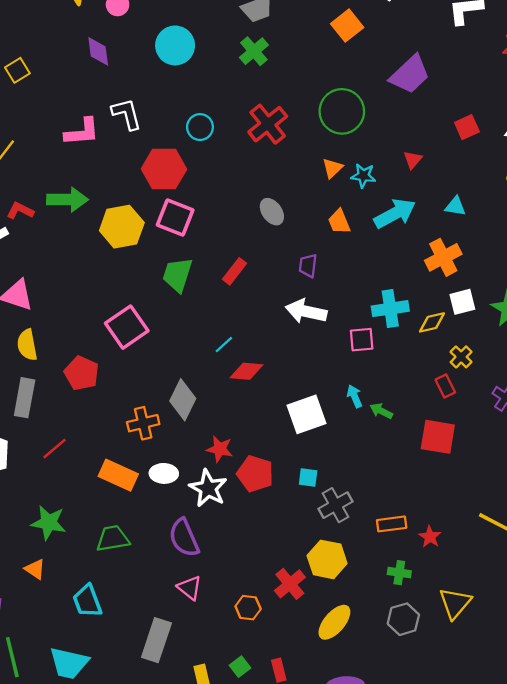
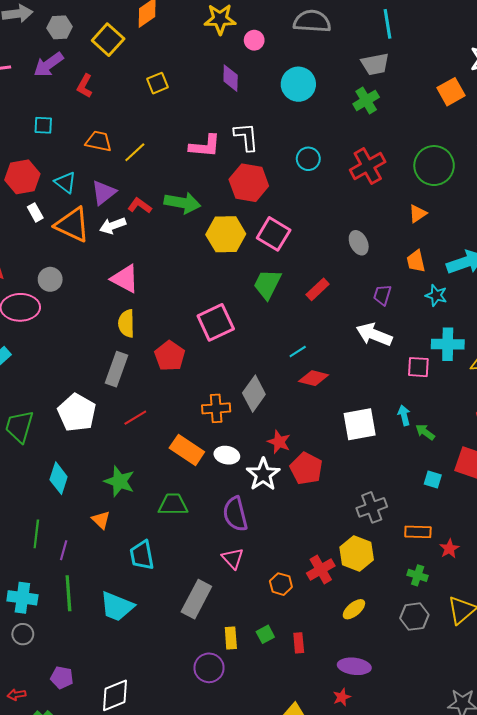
red hexagon: (164, 169) -> (249, 183), moved
cyan star: (363, 176) -> (436, 295), moved
cyan square: (308, 478) -> (433, 480), moved
yellow ellipse: (334, 622) -> (354, 609), size x0.7

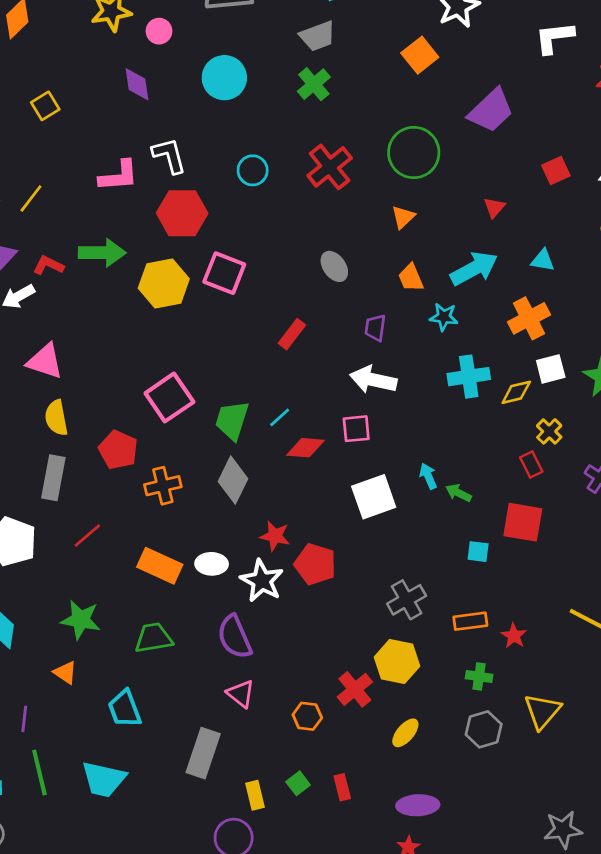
green trapezoid: (267, 284) -> (232, 420), moved
pink square: (418, 367) -> (356, 429), moved
orange cross: (216, 408) -> (163, 486), moved

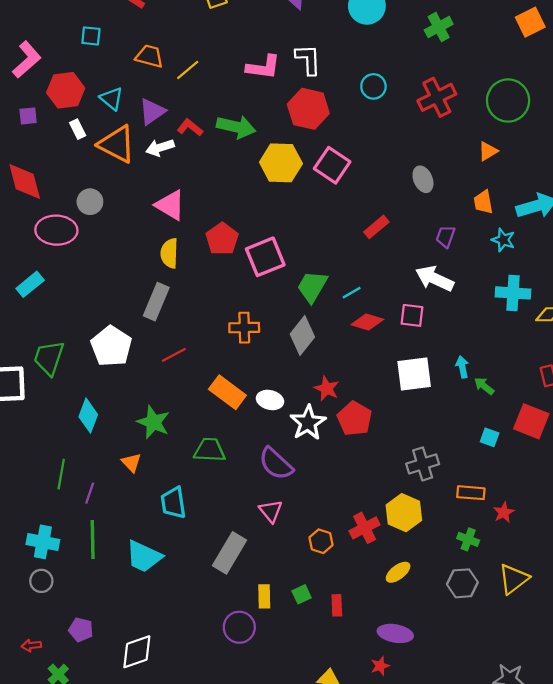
red pentagon: (118, 450) -> (222, 239), moved
purple semicircle: (235, 637) -> (276, 464), turned -36

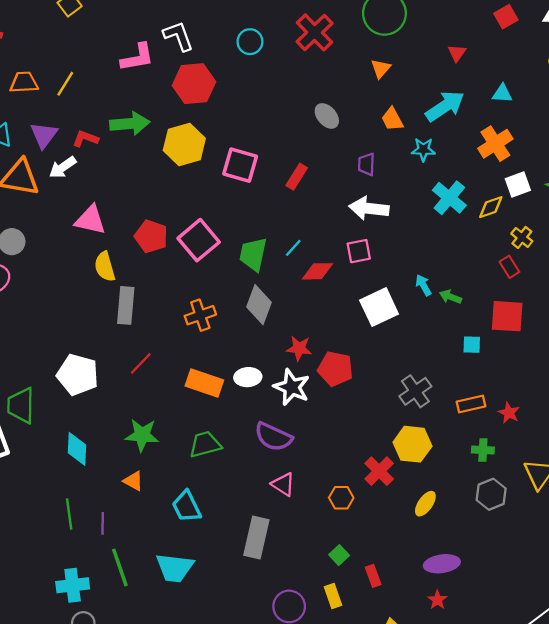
pink square: (332, 165) -> (240, 165), moved
cyan cross: (513, 293) -> (449, 198), turned -36
gray rectangle: (156, 302) -> (126, 305), moved
yellow rectangle: (264, 596) -> (333, 596), moved
red rectangle: (337, 605) -> (373, 576), moved

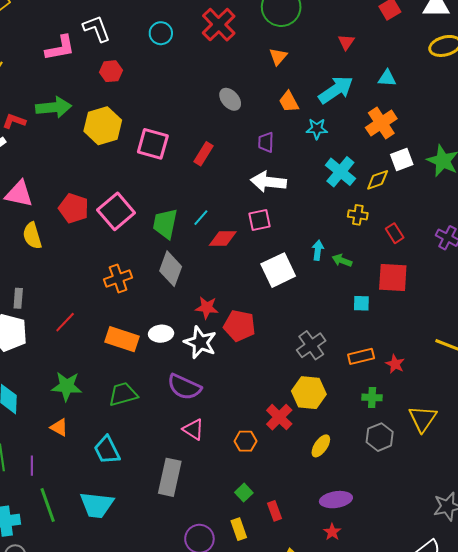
red hexagon: (194, 84) -> (111, 71), size x0.6
yellow cross: (522, 237) -> (358, 215), moved, turned -30
cyan arrow: (423, 285) -> (318, 250), turned 36
gray rectangle: (126, 305) -> (18, 298), moved, size x0.6

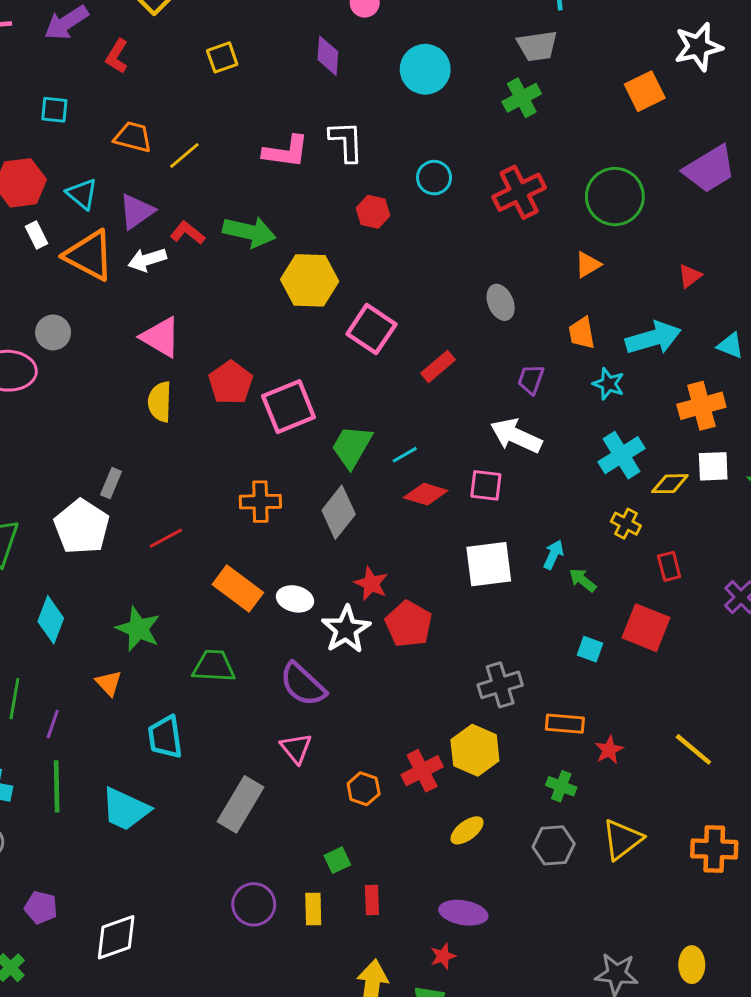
red hexagon: (111, 71) -> (373, 212), moved

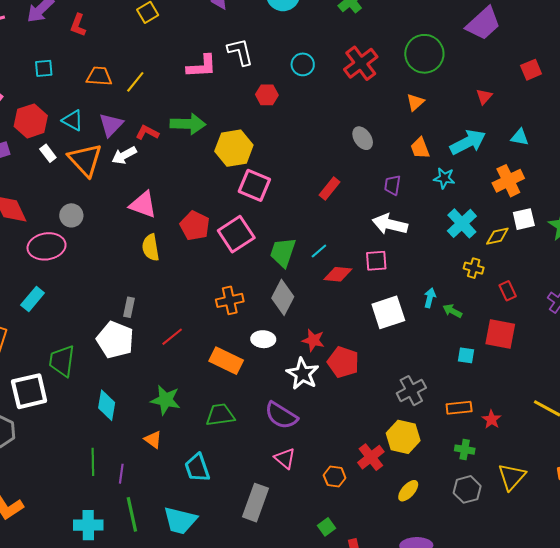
orange triangle: (89, 255) -> (85, 160), turned 30
pink square: (371, 329) -> (254, 185), moved
white ellipse: (295, 599) -> (263, 339), moved

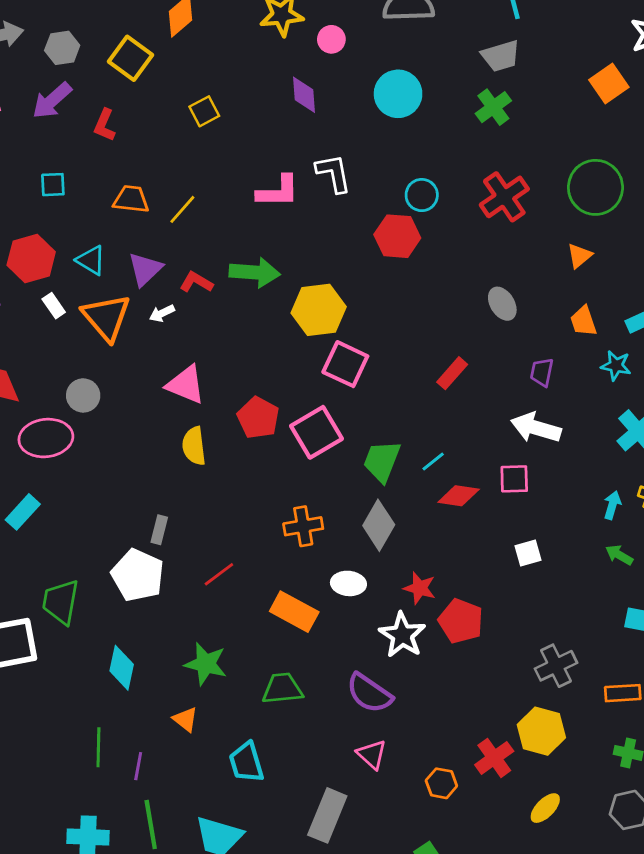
red hexagon: (267, 95) -> (397, 236), moved, size x1.4
white arrow: (124, 155) -> (162, 313), size x0.7
cyan arrow: (430, 298) -> (612, 505), moved
white square: (388, 312) -> (528, 553), size x0.6

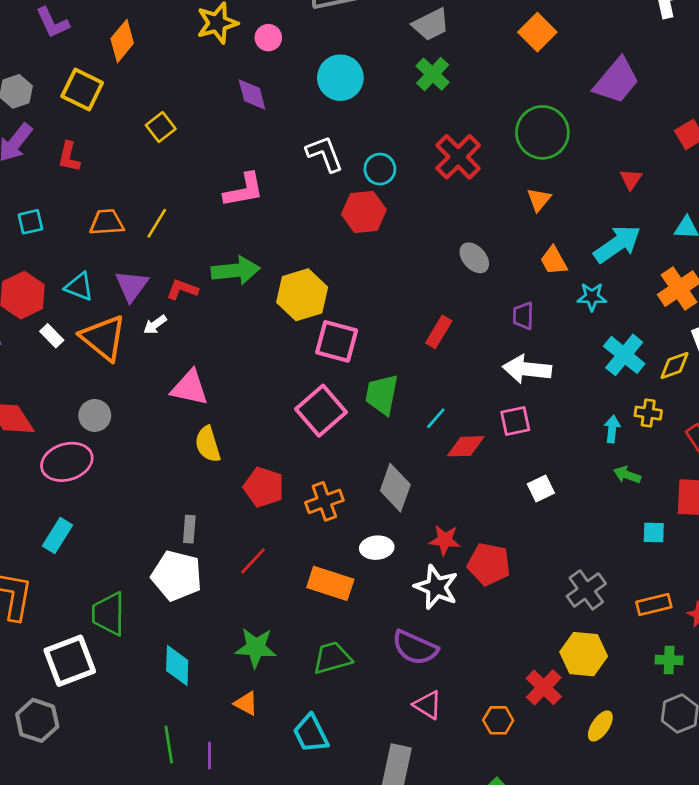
white L-shape: (334, 173) -> (325, 154), moved
red pentagon: (258, 418) -> (264, 487), moved
green trapezoid: (382, 461) -> (382, 394), moved

